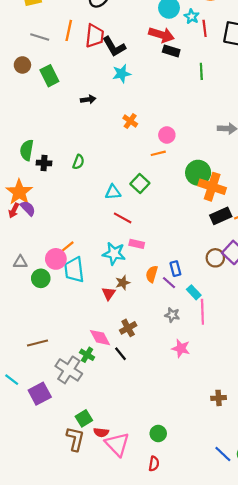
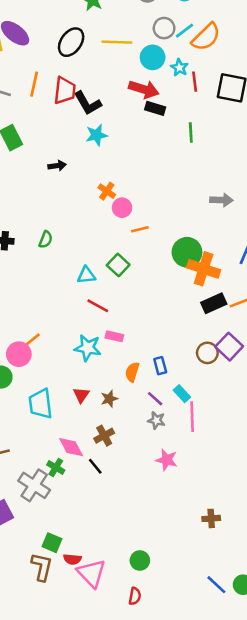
pink circle: (167, 135) -> (122, 208), moved
cyan trapezoid: (74, 270) -> (41, 404), moved
brown star: (123, 283) -> (109, 399), moved
purple line: (169, 283) -> (155, 399), moved
green square: (84, 418) -> (52, 543), turned -35

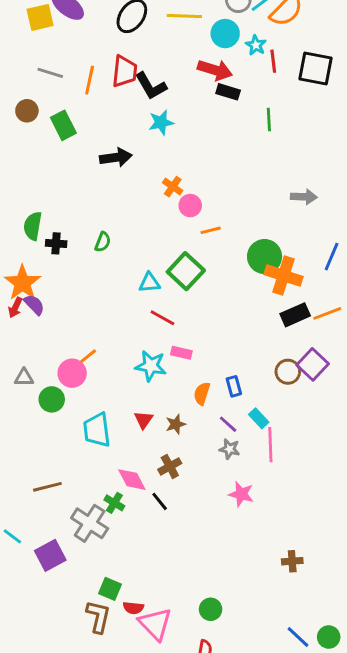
orange line: (34, 84) -> (90, 80), moved
black arrow: (57, 166) -> (116, 157), size x1.5
green square: (118, 265) -> (186, 271), size x1.4

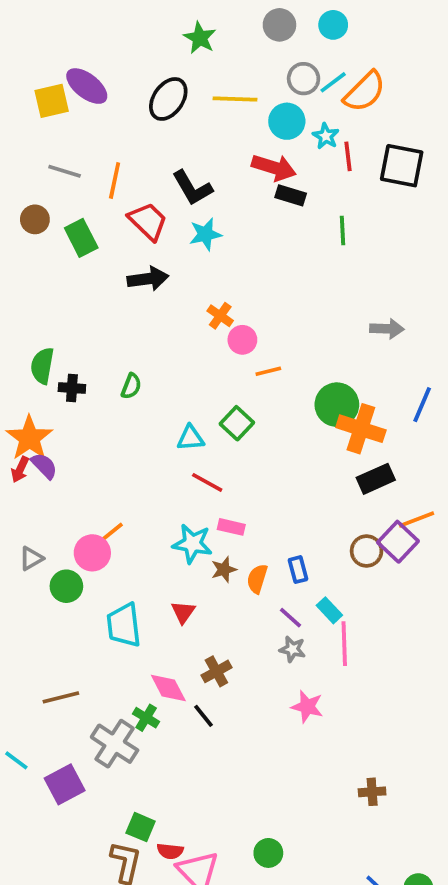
red trapezoid: (125, 71) -> (148, 221), moved, turned -52
green square: (186, 271) -> (237, 423), size x0.7
orange line: (327, 313) -> (417, 520), moved
gray triangle: (24, 378) -> (31, 558), turned -30
brown star: (176, 424) -> (224, 570), moved

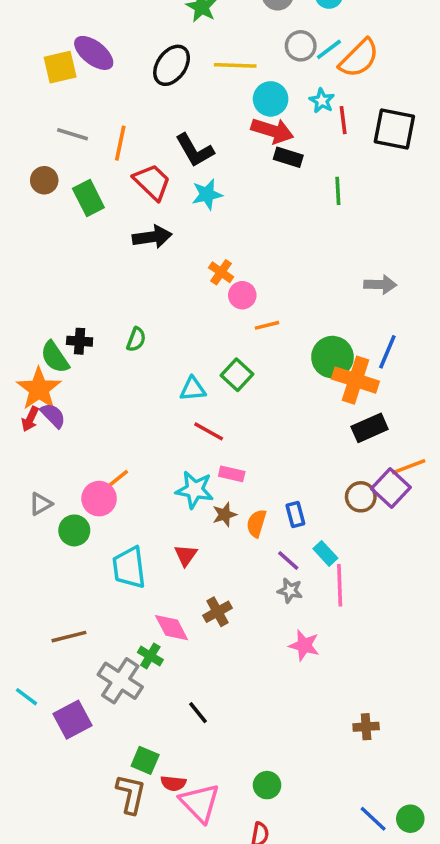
cyan circle: (287, 121) -> (271, 99), moved
green semicircle: (42, 366) -> (55, 357), moved, turned -44
blue line: (422, 405) -> (387, 352), moved
black line: (203, 716) -> (198, 713), moved

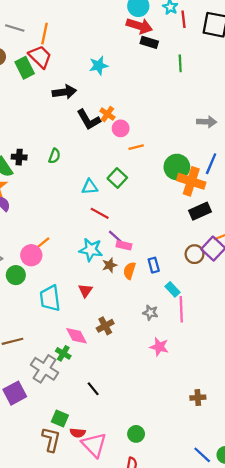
black L-shape: (195, 150) -> (89, 120), moved
red trapezoid: (152, 182) -> (40, 57), moved
pink rectangle: (232, 474) -> (124, 245), moved
purple line: (288, 560) -> (115, 236), moved

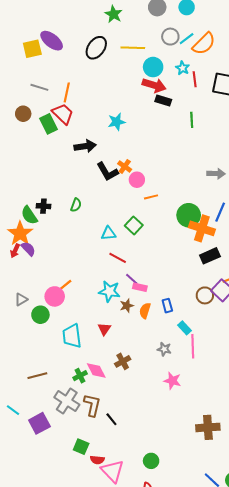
green cross: (63, 353) -> (80, 376), moved, turned 32
brown cross: (198, 398) -> (208, 427), size x1.6
brown L-shape: (51, 439) -> (92, 405), moved

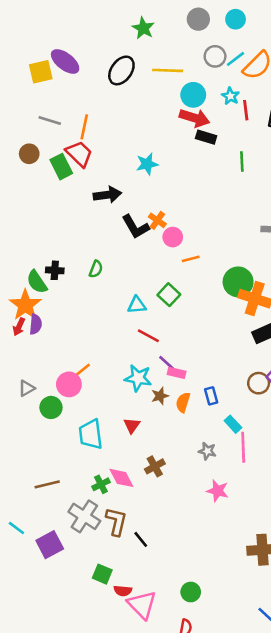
purple semicircle: (28, 249) -> (36, 324), turned 49

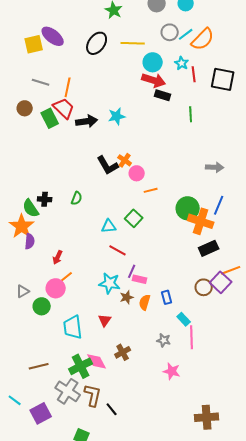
black arrow: (107, 195) -> (87, 121), moved
red arrow: (19, 327) -> (58, 257), moved
purple line: (166, 363) -> (132, 271), turned 72
green cross: (101, 484) -> (81, 366), size x1.6

